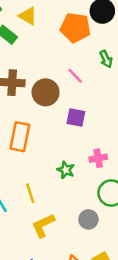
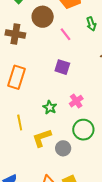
brown circle: (46, 92) -> (43, 17), moved
pink cross: (98, 158) -> (76, 101), turned -32
yellow L-shape: (43, 225) -> (42, 138), moved

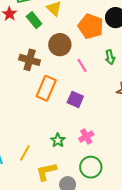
orange rectangle: (17, 77) -> (46, 88), moved
yellow line: (20, 122) -> (25, 153), turned 35

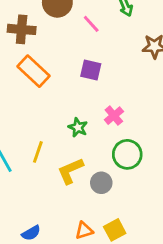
orange rectangle: (46, 88) -> (34, 71), moved, turned -60

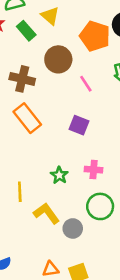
pink cross: (114, 116) -> (94, 170), turned 36
yellow line: (38, 152) -> (20, 192), turned -30
yellow L-shape: (70, 171) -> (46, 213), turned 68

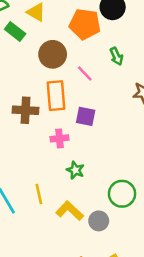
brown cross: (22, 79) -> (26, 110), moved
orange rectangle: (27, 118) -> (56, 96), moved, turned 44
pink cross: (94, 170) -> (59, 138), moved

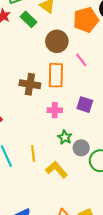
orange pentagon: (85, 24) -> (86, 20), turned -30
purple square: (86, 116) -> (85, 105), moved
gray circle: (99, 221) -> (81, 148), moved

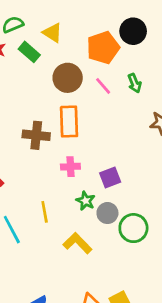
pink line: (81, 60) -> (103, 86), moved
purple square: (85, 105) -> (110, 178), moved, turned -35
yellow line: (33, 153) -> (45, 212), moved

